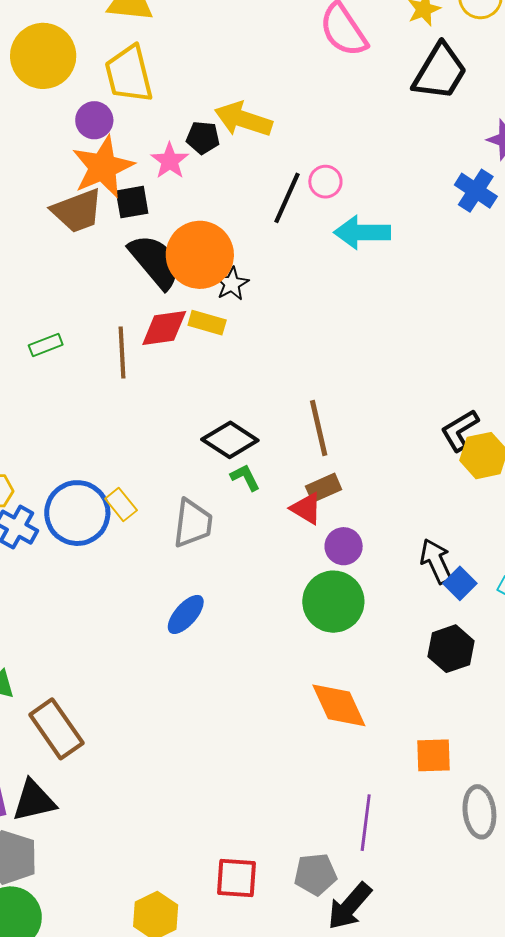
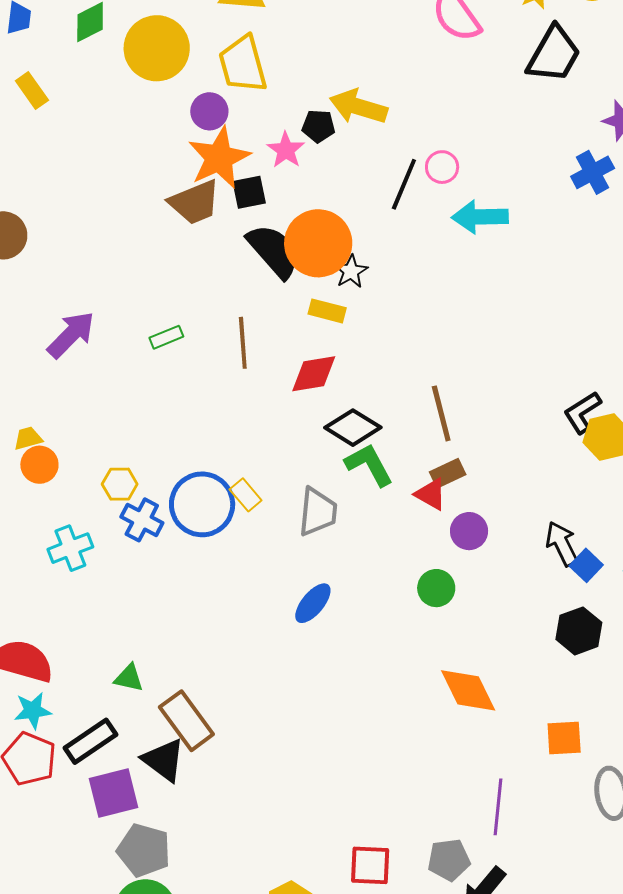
blue cross: (476, 191) -> (593, 172), turned 30
red diamond: (164, 328) -> (314, 374), moved
green L-shape: (245, 477) -> (369, 465), size x1.6
green circle: (333, 602) -> (436, 588), moved, size x0.6
black triangle: (34, 801) -> (164, 760), moved, turned 51

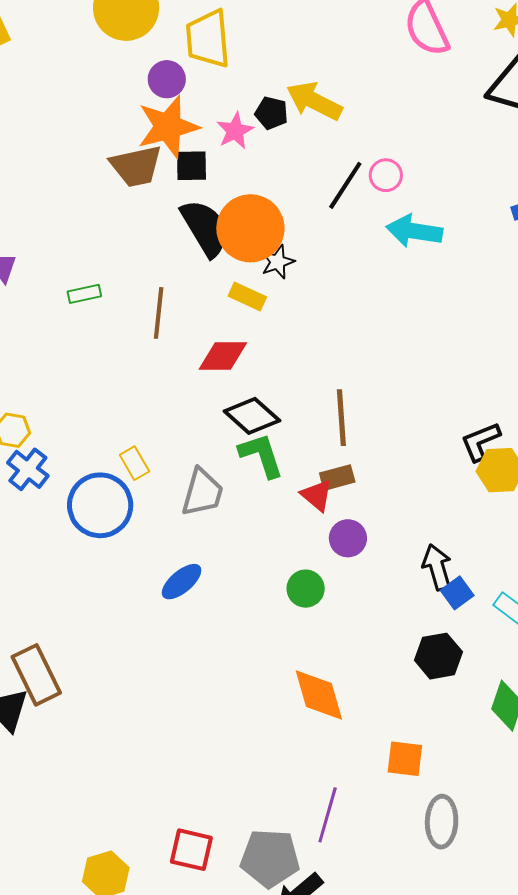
blue circle: (202, 504) -> (100, 505), moved
gray pentagon: (449, 860) -> (270, 858), size x1.4

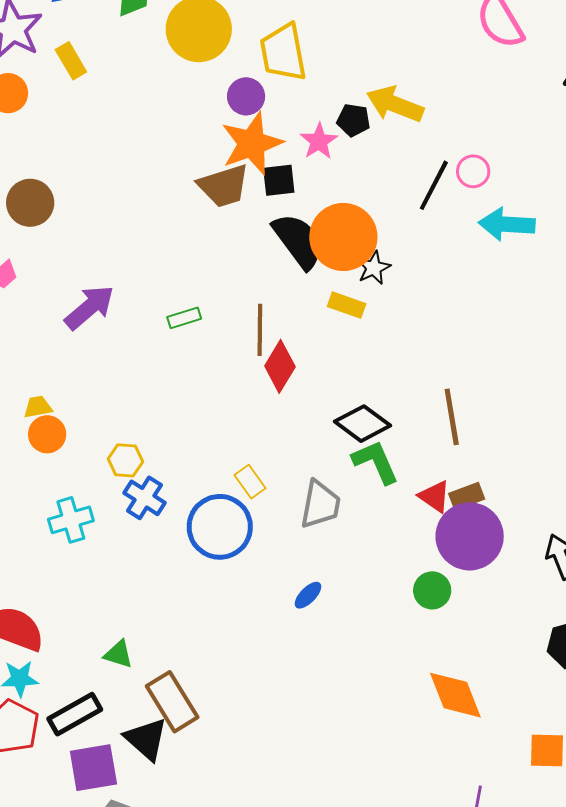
red diamond: (223, 356) -> (280, 366), moved, turned -54
brown rectangle: (337, 478) -> (467, 496), moved
purple circle: (348, 538) -> (470, 536), size x1.8
blue ellipse: (182, 582) -> (308, 595), size x0.7

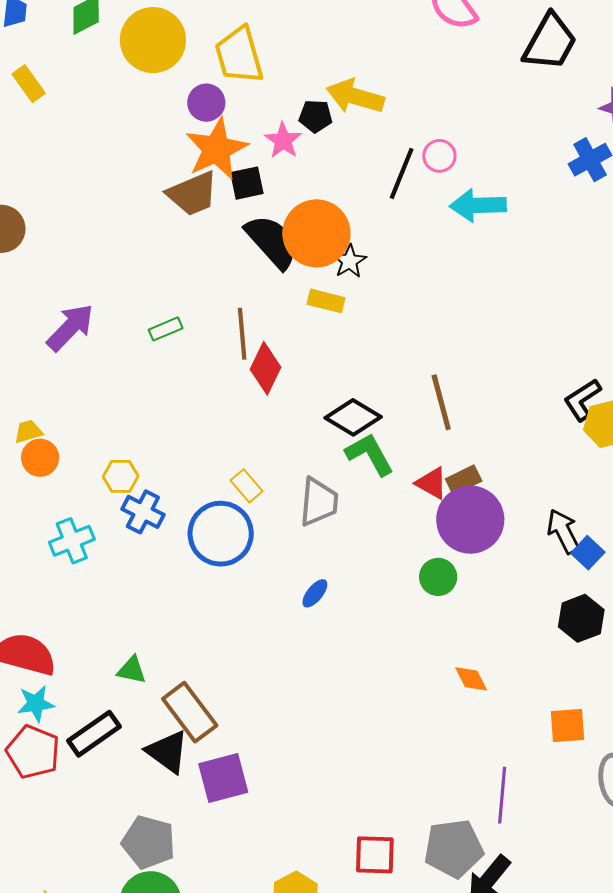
orange diamond: (455, 695) -> (471, 679), size x0.6
purple square: (93, 768) -> (223, 778), moved

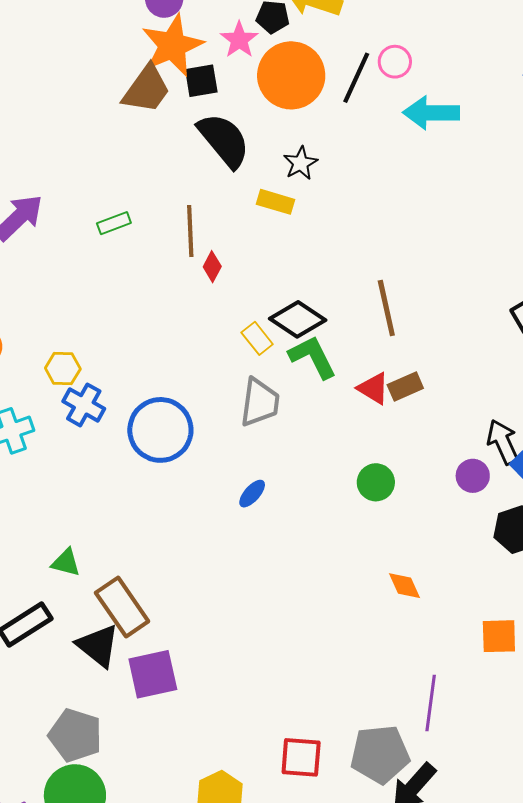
brown trapezoid: (192, 194) -> (146, 89), turned -34
orange circle: (316, 233) -> (291, 75), moved
red diamond: (265, 368) -> (212, 267), size x0.6
yellow rectangle: (246, 486) -> (257, 338), moved
purple circle: (470, 520) -> (473, 476), moved, size x0.5

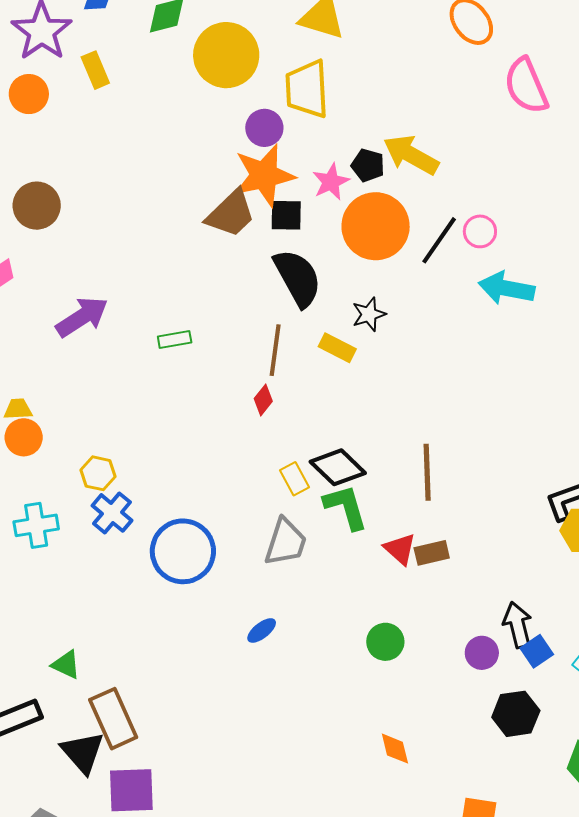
brown line: (190, 231) -> (275, 350), moved

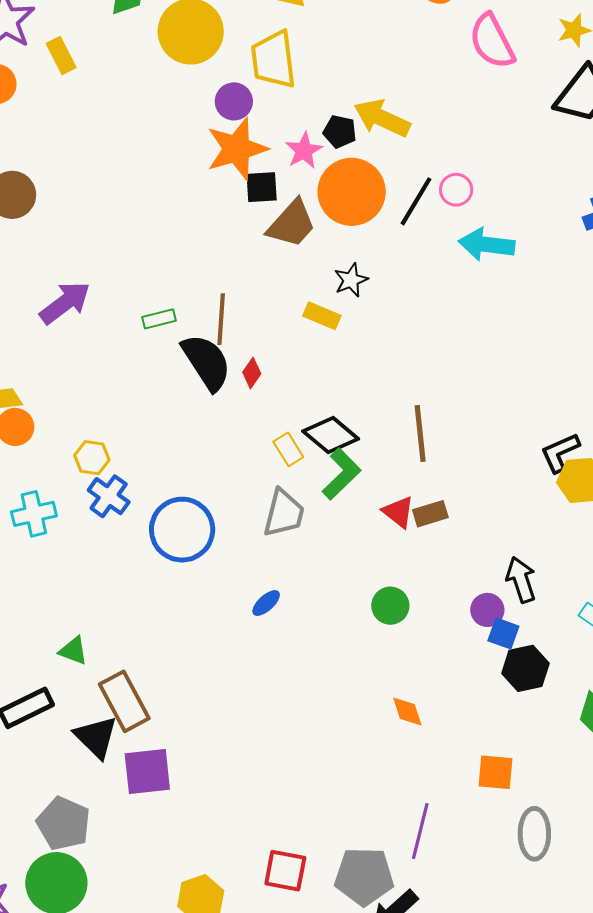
brown trapezoid: (231, 214) -> (292, 224), moved
black semicircle: (298, 278) -> (206, 362), moved
brown line: (275, 350) -> (221, 319), moved
green L-shape: (346, 507) -> (341, 474), turned 66
blue square: (537, 651) -> (503, 633), moved, turned -32

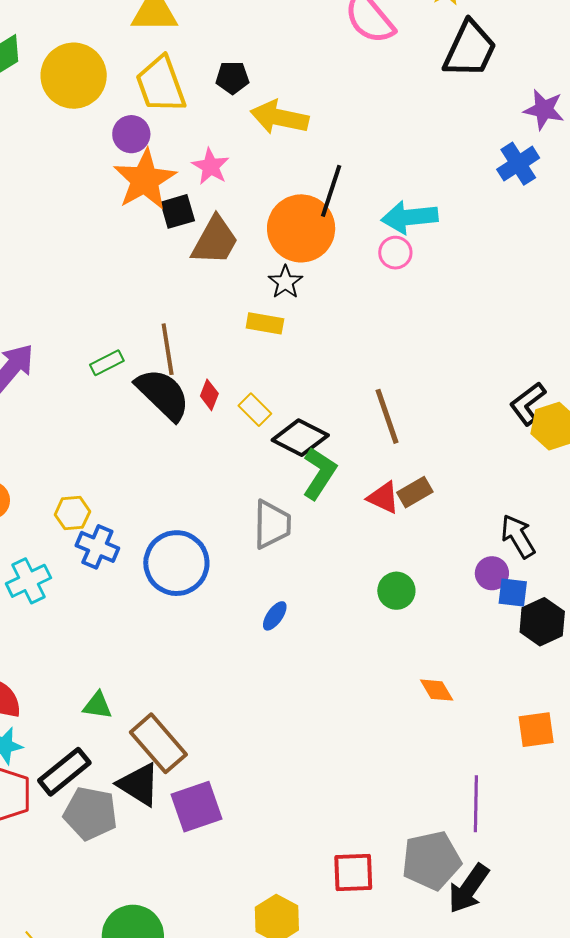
black pentagon: (340, 132) -> (232, 78), moved
pink circle: (456, 190) -> (395, 253), moved
orange circle: (352, 192) -> (301, 228), moved
yellow rectangle: (288, 449) -> (255, 410), moved
gray pentagon: (64, 824) -> (90, 813), moved

